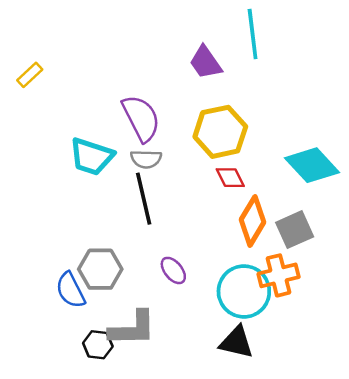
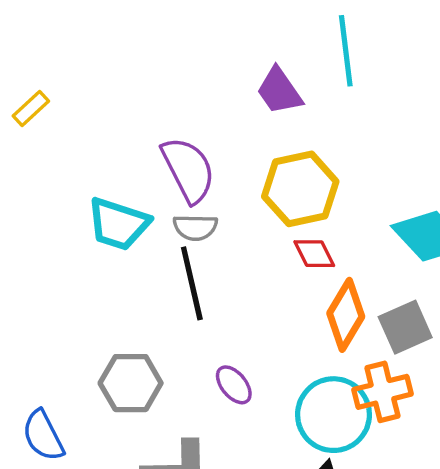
blue semicircle: (71, 290) -> (43, 436), moved

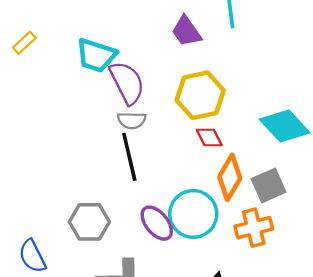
cyan trapezoid: (118, 224) -> (96, 55), moved
purple ellipse: (234, 385) -> (157, 223), size x1.4
cyan circle: (334, 415) -> (193, 214), moved

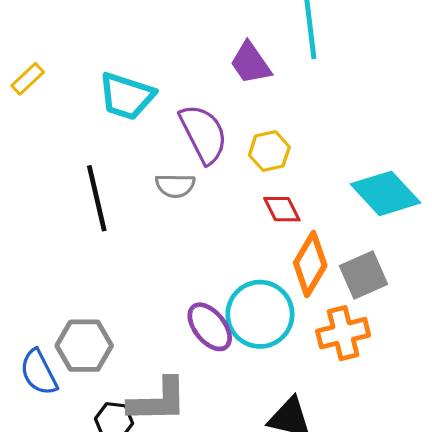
purple semicircle: (127, 83) -> (203, 134), moved
yellow hexagon: (200, 95) -> (269, 151), size x0.6
black line: (129, 157) -> (97, 198), moved
gray hexagon: (89, 222) -> (84, 346), moved

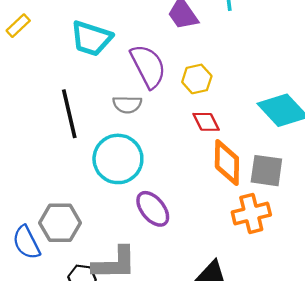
orange diamond: (310, 264) -> (227, 162), turned -30
gray square: (363, 275) -> (266, 171), turned 32
cyan circle: (260, 314) -> (118, 159), moved

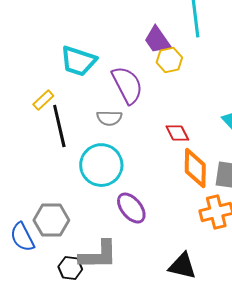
yellow rectangle: (18, 26) -> (43, 100), moved
yellow hexagon: (197, 79) -> (169, 60), moved

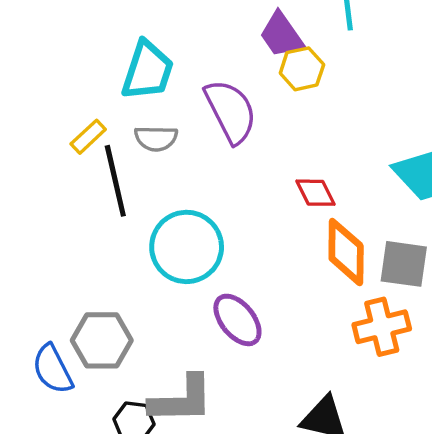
cyan trapezoid: (78, 61) -> (148, 71), turned -90
gray semicircle: (109, 118) -> (156, 138), moved

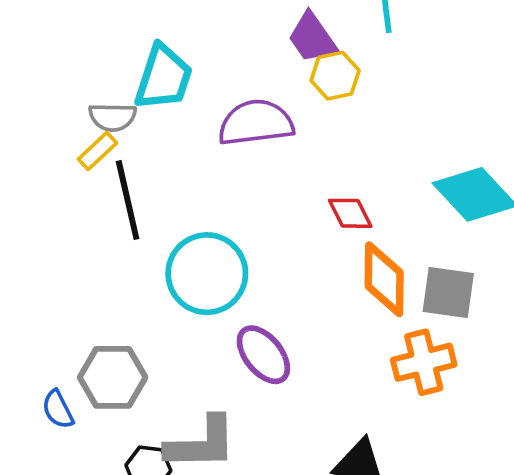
purple semicircle: (231, 111) -> (256, 123), turned -70
gray semicircle: (156, 138) -> (113, 117), moved
blue semicircle: (53, 369) -> (58, 409), size x0.7

